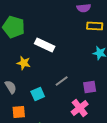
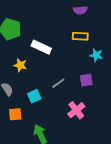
yellow rectangle: (95, 26) -> (80, 36), moved
purple square: (90, 87) -> (86, 80), moved

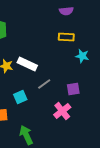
white rectangle: (41, 47) -> (27, 64), moved
purple square: (86, 80) -> (73, 89), moved

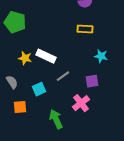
cyan star: (82, 56) -> (101, 56), moved
green arrow: (26, 135) -> (56, 119), moved

